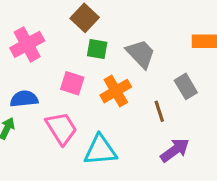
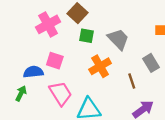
pink cross: (27, 44) -> (48, 24), moved
pink square: (72, 83) -> (55, 61), moved

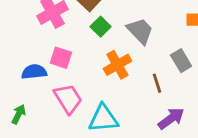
green square: (87, 36) -> (101, 27), turned 35
green arrow: (21, 93) -> (19, 114), moved

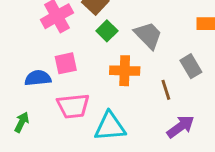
pink square: (61, 58) -> (66, 63), turned -30
orange cross: (117, 65) -> (125, 71), turned 32
pink trapezoid: (68, 99) -> (73, 106), turned 116

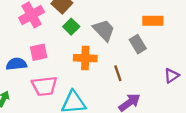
gray rectangle: (191, 66) -> (138, 44), moved

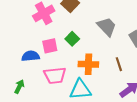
green square: (71, 27) -> (72, 39), moved
orange cross: (85, 58) -> (88, 64), moved

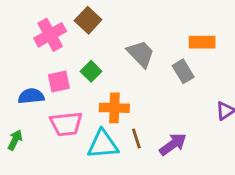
brown line: (119, 64) -> (136, 139), moved

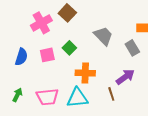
blue semicircle: (31, 96) -> (21, 57), moved, turned 114
pink trapezoid: (66, 124) -> (47, 97), moved
brown line: (136, 139) -> (111, 94), moved
purple arrow: (173, 144) -> (125, 77), moved

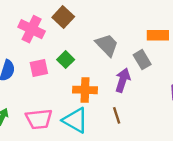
pink cross: (41, 23) -> (32, 29), turned -35
purple arrow: (125, 77) -> (123, 80), moved, turned -36
cyan triangle: (77, 98) -> (75, 120), turned 35

